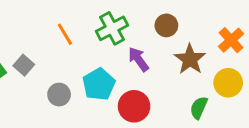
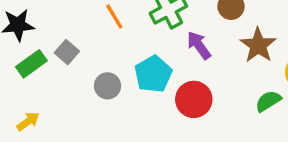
green semicircle: (199, 108) -> (268, 101), turned 35

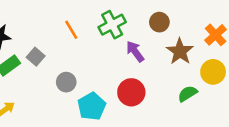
cyan pentagon: (153, 74) -> (92, 106), moved

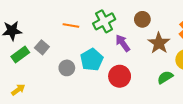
orange line: (71, 30) -> (71, 26), turned -49
cyan pentagon: (92, 106) -> (92, 60), moved

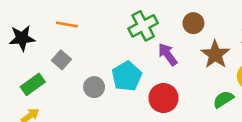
orange line: (71, 26) -> (67, 24), moved
green rectangle: (20, 55) -> (33, 84), moved

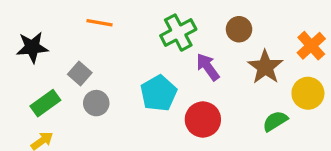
orange line: (67, 24) -> (100, 23), moved
gray circle: (94, 87) -> (96, 103), moved

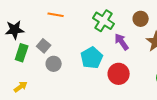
green cross: (178, 33) -> (104, 21), turned -30
green rectangle: (45, 103) -> (22, 53), moved, turned -36

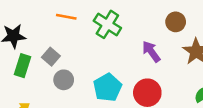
green cross: (104, 21) -> (107, 24), moved
cyan pentagon: (92, 58) -> (107, 88), moved

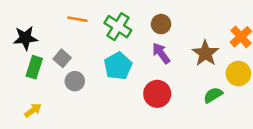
brown circle: (176, 22) -> (161, 24), moved
cyan pentagon: (107, 88) -> (118, 66), moved

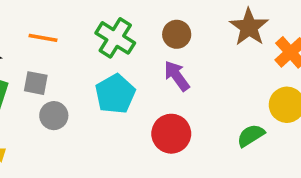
orange line: (77, 19) -> (43, 38), moved
brown star: (205, 53) -> (249, 27), moved
gray square: (62, 58) -> (36, 83), turned -30

